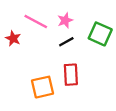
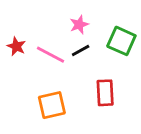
pink line: (36, 21) -> (50, 55), moved
red rectangle: (71, 75) -> (105, 93), moved

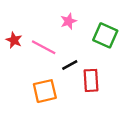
black line: (81, 50) -> (70, 65), moved

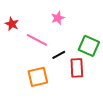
green square: (105, 35) -> (89, 46), moved
red star: (14, 40) -> (12, 24), moved

